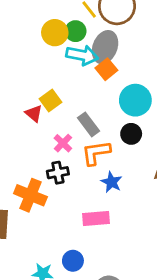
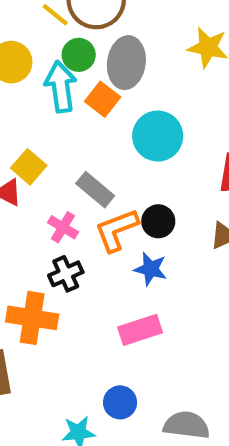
green circle: (76, 31) -> (79, 55), moved
gray ellipse: (105, 47) -> (126, 63), moved
cyan arrow: (82, 55) -> (61, 87), turned -96
black circle: (131, 134) -> (158, 221), moved

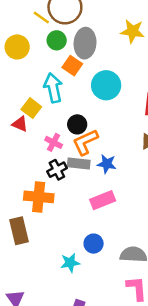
cyan arrow: (61, 87) -> (53, 88), moved
gray rectangle: (95, 190) -> (79, 164), moved, turned -30
black circle: (158, 221) -> (77, 124), moved

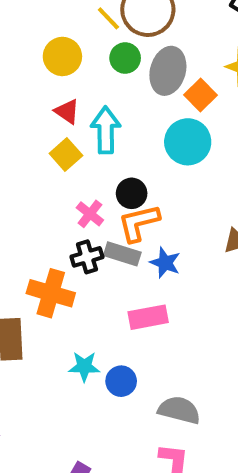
orange square: (72, 66) -> (201, 95), moved
red triangle: (20, 124) -> (67, 111), moved
cyan star: (70, 263) -> (84, 367), moved

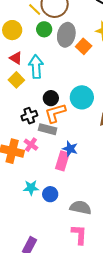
cyan circle: (188, 142) -> (82, 97), moved
pink cross: (90, 214) -> (31, 145), moved
black cross: (87, 257) -> (29, 116), moved
blue star: (165, 263) -> (70, 149), moved
pink rectangle: (148, 317) -> (62, 161), turned -60

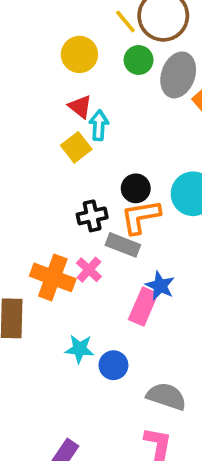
cyan arrow: (36, 66) -> (99, 125), moved, size x0.7

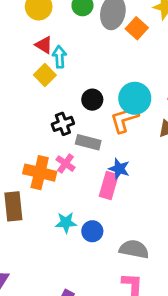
orange L-shape: (141, 217) -> (124, 119), moved

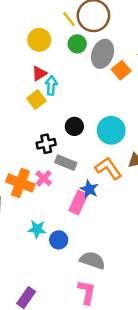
red triangle: (44, 45) -> (39, 73), turned 49
orange L-shape: (124, 119) -> (108, 168), moved, turned 64

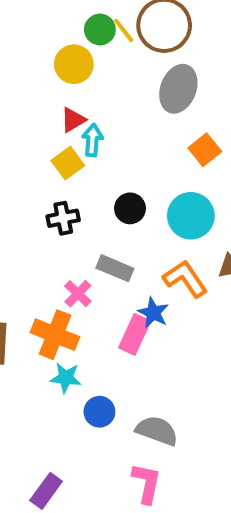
green circle: (77, 44) -> (100, 30), moved
orange square: (121, 70) -> (205, 150), moved
black cross: (46, 144) -> (63, 218), moved
orange cross: (20, 183) -> (55, 335), moved
blue circle: (59, 240) -> (99, 412), moved

